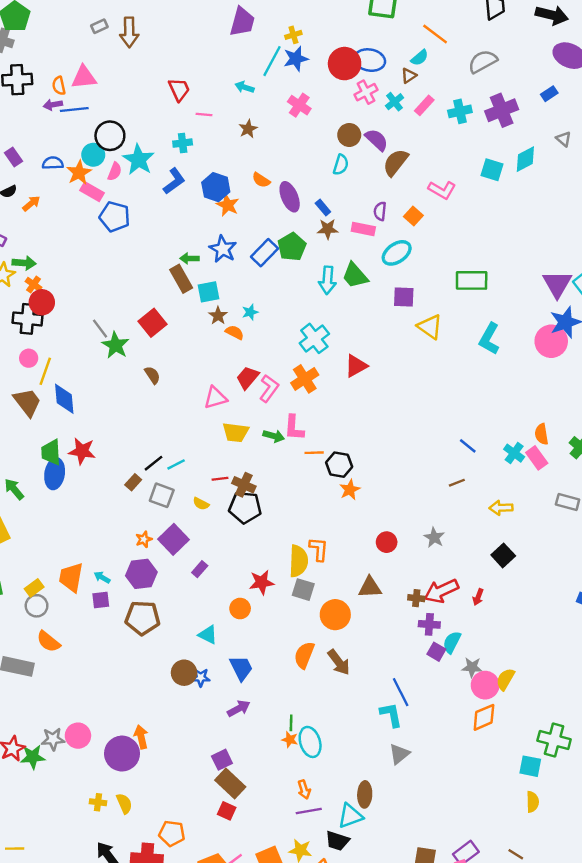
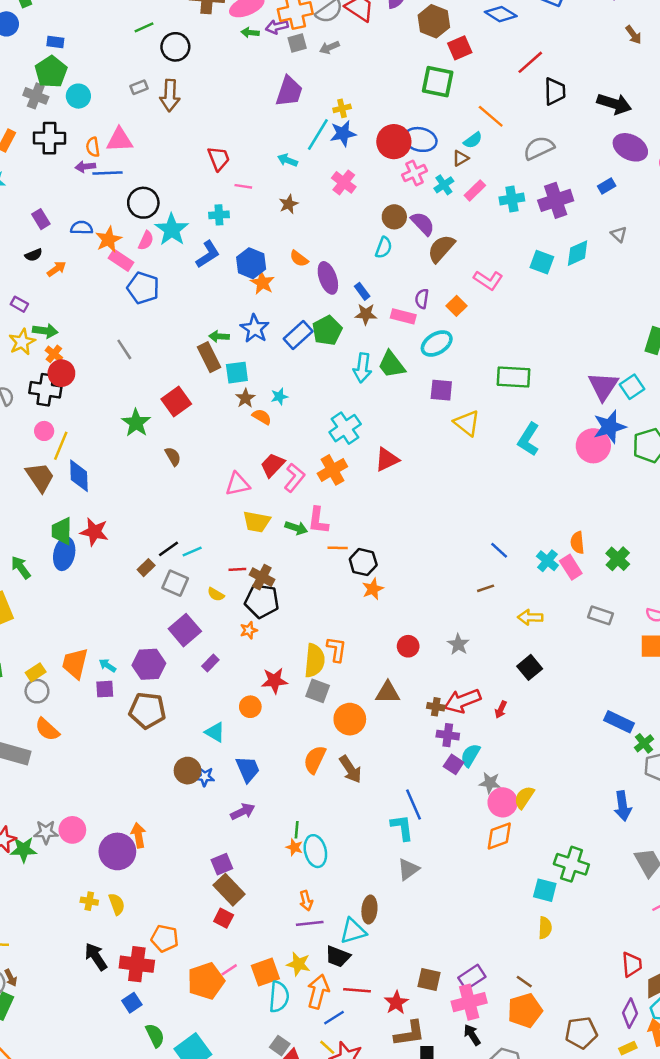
cyan circle: (93, 155) -> (78, 96), moved
gray line: (100, 329) -> (124, 349), moved
orange star: (144, 539) -> (249, 630), moved

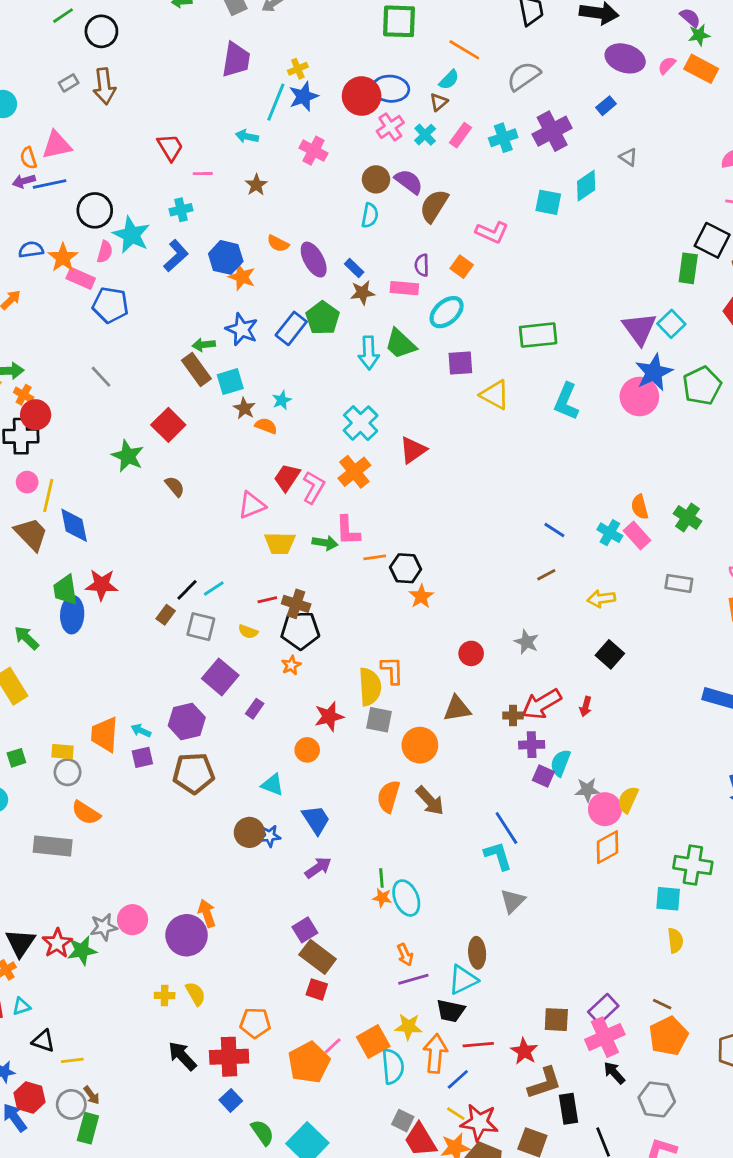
yellow rectangle: (36, 672) -> (62, 752), turned 48

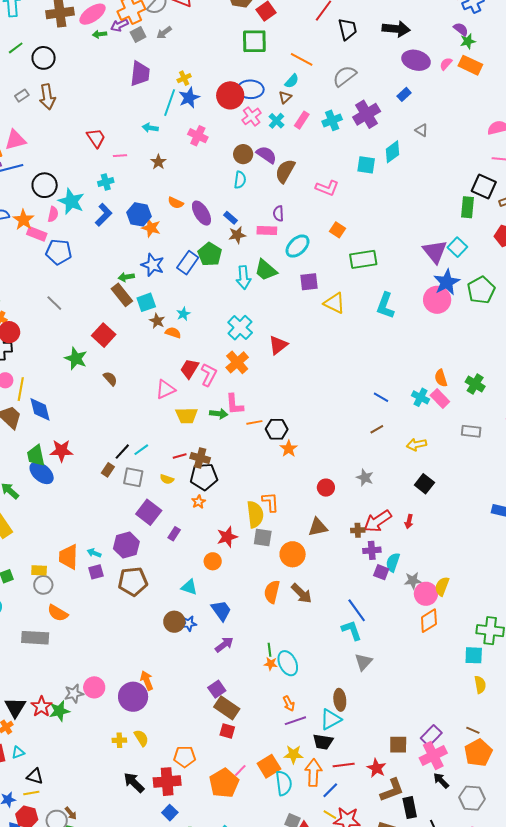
orange square: (462, 267) -> (338, 230), moved
blue ellipse: (72, 615) -> (42, 473), turned -50
yellow line: (72, 1060) -> (31, 793), moved

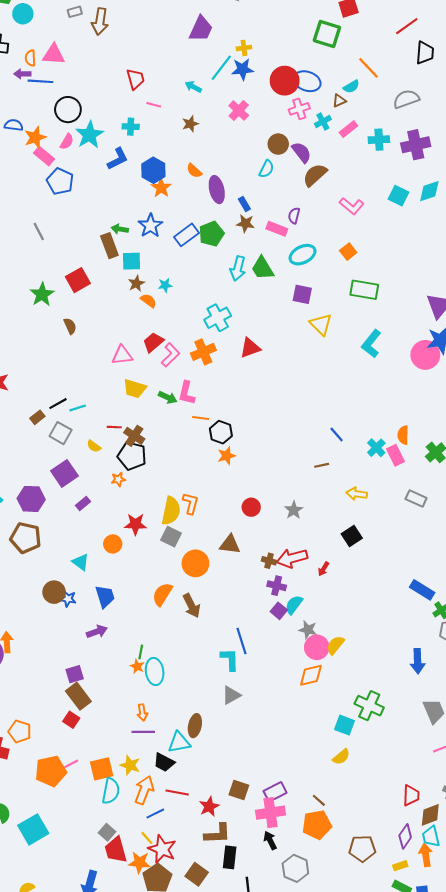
yellow semicircle: (480, 685) -> (341, 757), turned 42

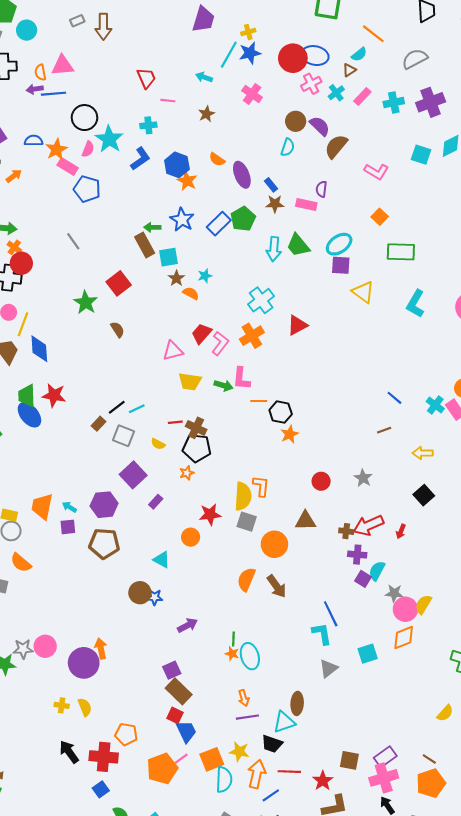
cyan ellipse: (303, 255) -> (339, 244), moved
blue trapezoid: (105, 596) -> (186, 731), moved
cyan square: (344, 725) -> (368, 654), moved, turned -30

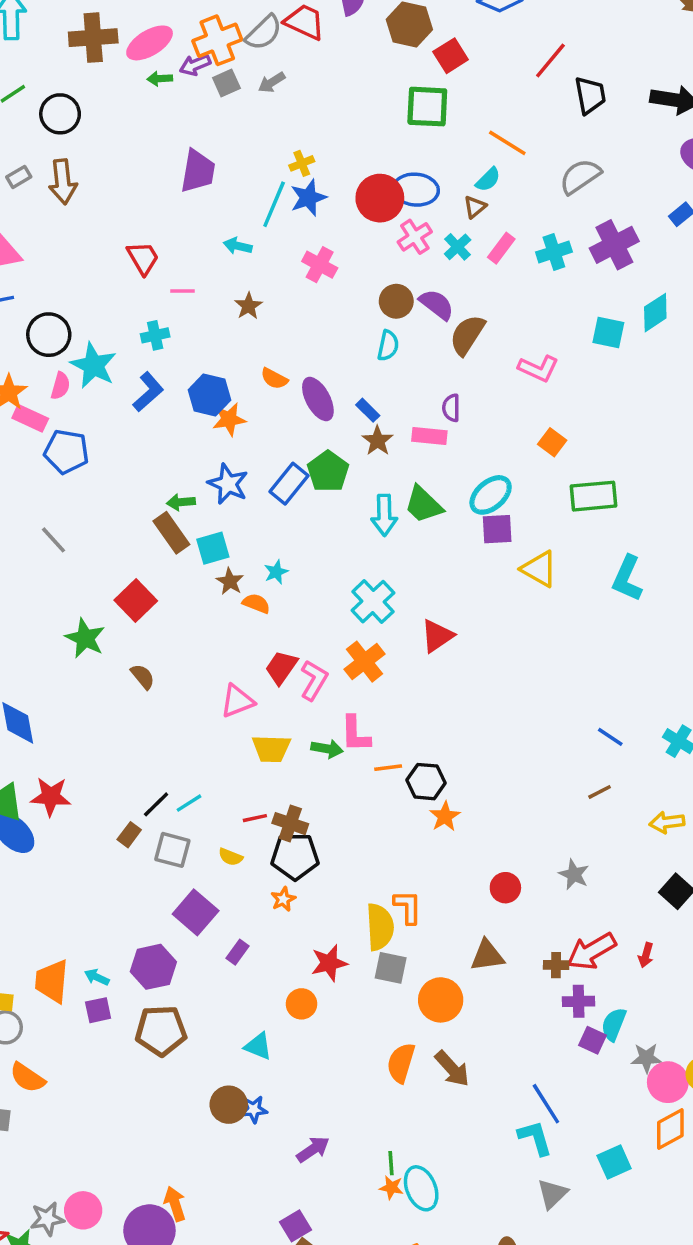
purple trapezoid: (203, 19) -> (198, 171), moved
orange star: (187, 181) -> (229, 419), turned -30
brown star: (275, 204) -> (378, 441), turned -30

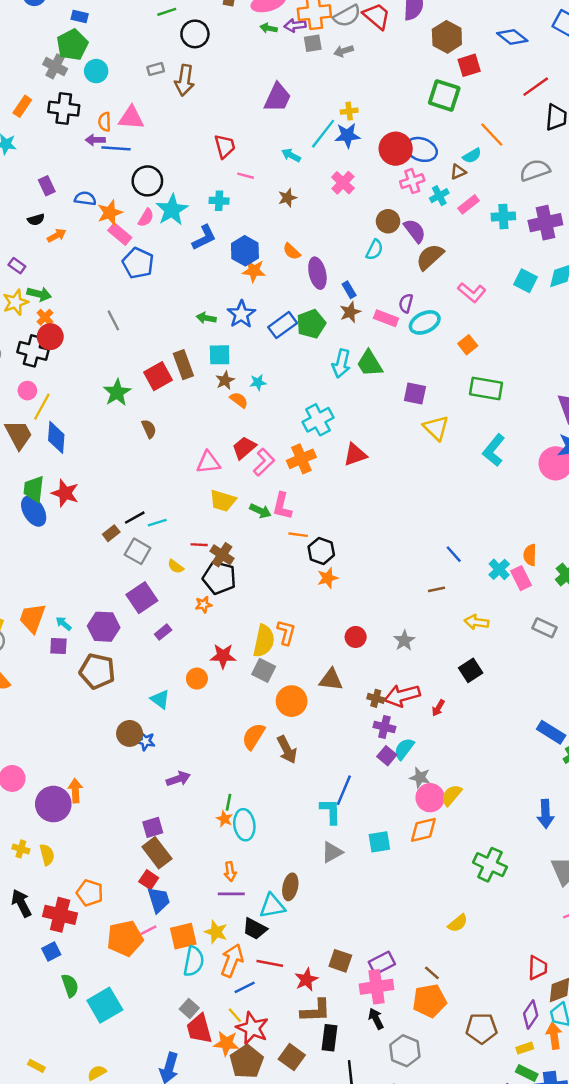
cyan ellipse: (491, 495) -> (425, 322), moved
brown rectangle: (171, 533) -> (183, 365), moved
blue line: (546, 1104) -> (344, 790), turned 40

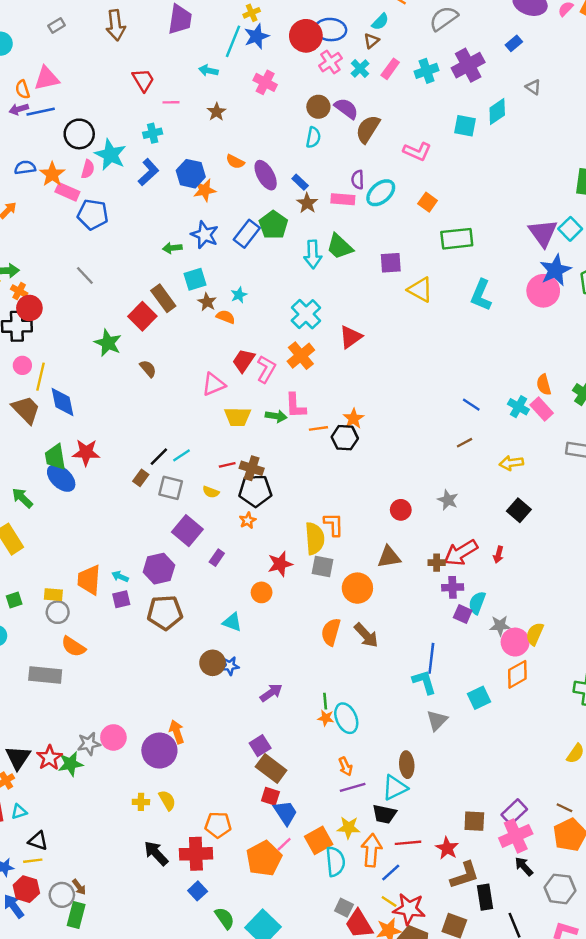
brown arrow: (184, 80) -> (116, 25), moved
orange star: (328, 578) -> (353, 419), moved

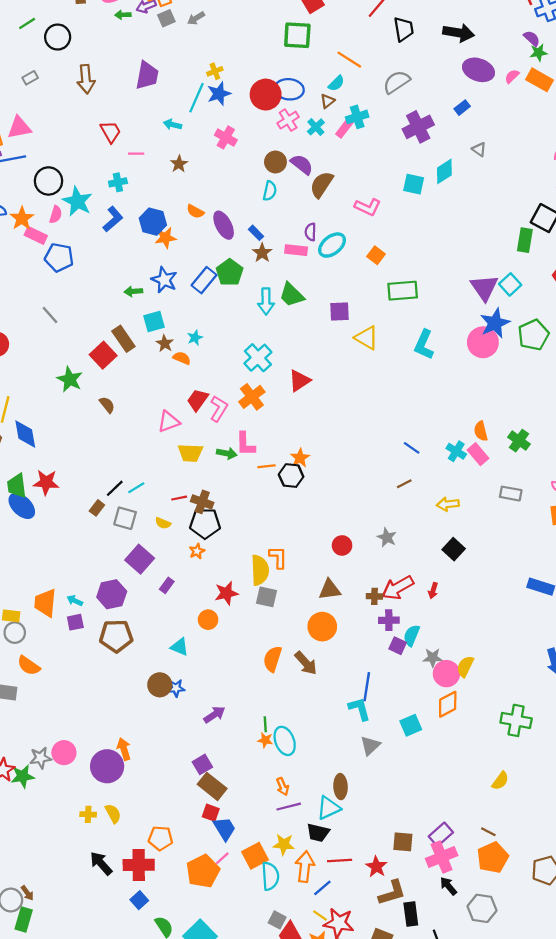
cyan cross: (427, 71) -> (357, 117), moved
orange circle: (357, 588) -> (322, 627), moved

